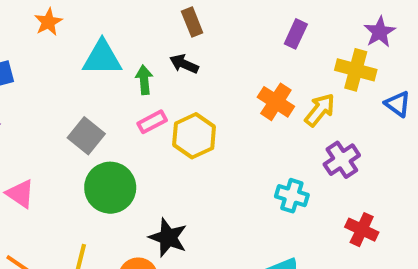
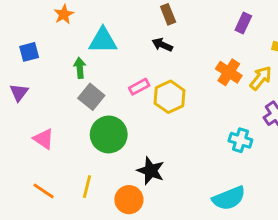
green arrow: (144, 80) -> (80, 68), moved

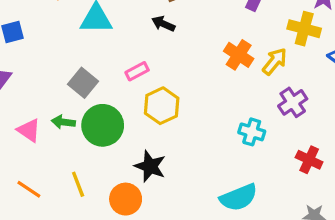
green arrow: (80, 68) -> (63, 122), moved, turned -78
yellow hexagon: (170, 97) -> (162, 106), moved
yellow line: (87, 187) -> (78, 184), turned -35

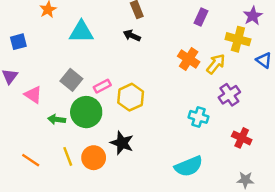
pink rectangle: (137, 71) -> (102, 86), moved
green arrow: (63, 122) -> (57, 119), moved
pink triangle: (29, 130) -> (33, 95), moved
orange circle: (126, 199) -> (94, 158), moved

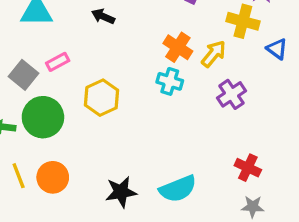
pink rectangle: (102, 86) -> (58, 62), moved
cyan cross: (198, 117) -> (170, 81), moved
red cross: (242, 138) -> (248, 168), moved
black star: (122, 143) -> (121, 192), moved, turned -30

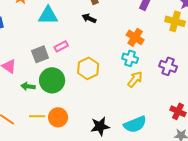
yellow arrow: (214, 54) -> (135, 79), moved
gray square: (23, 75) -> (40, 54), turned 30
purple cross: (232, 94) -> (168, 66), turned -36
yellow line: (19, 176) -> (37, 116), turned -70

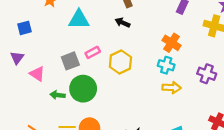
yellow hexagon: (88, 68) -> (120, 62), moved
yellow arrow: (135, 79) -> (172, 88), turned 54

